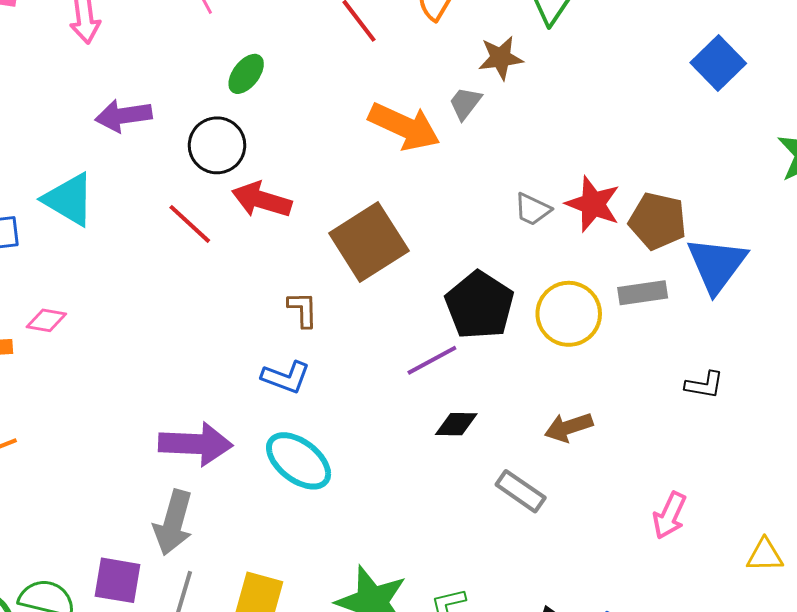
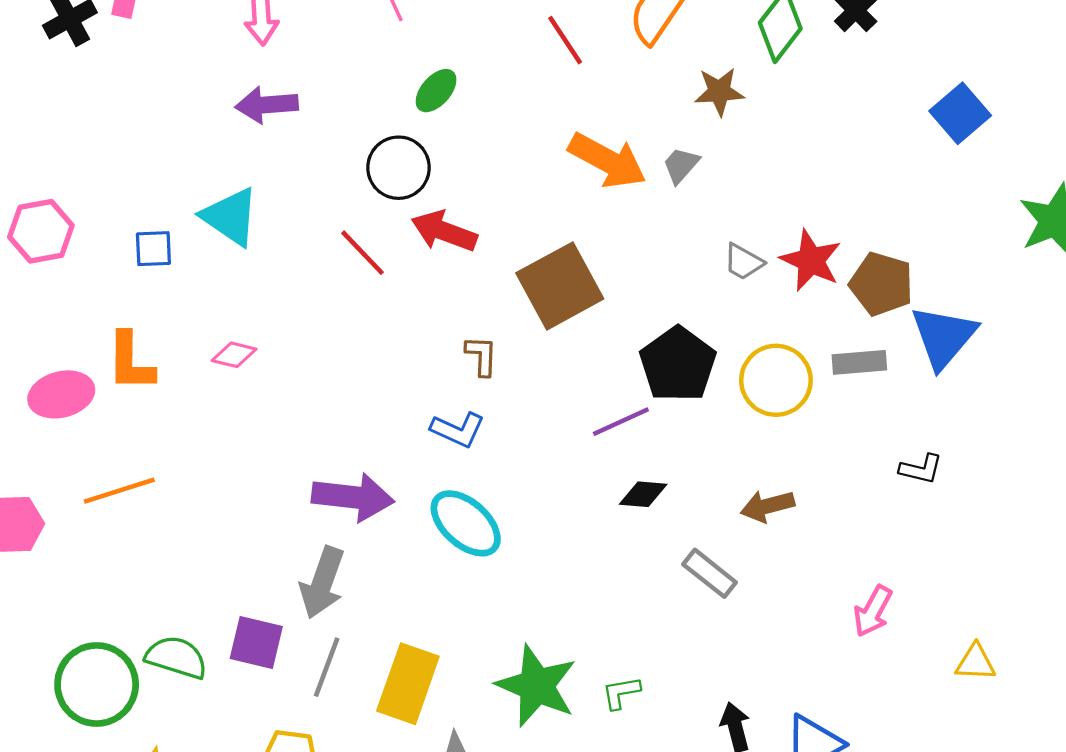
gray trapezoid: (465, 103) -> (681, 165), moved
purple arrow: (123, 116) -> (267, 105), moved
pink diamond: (46, 320) -> (234, 355), moved

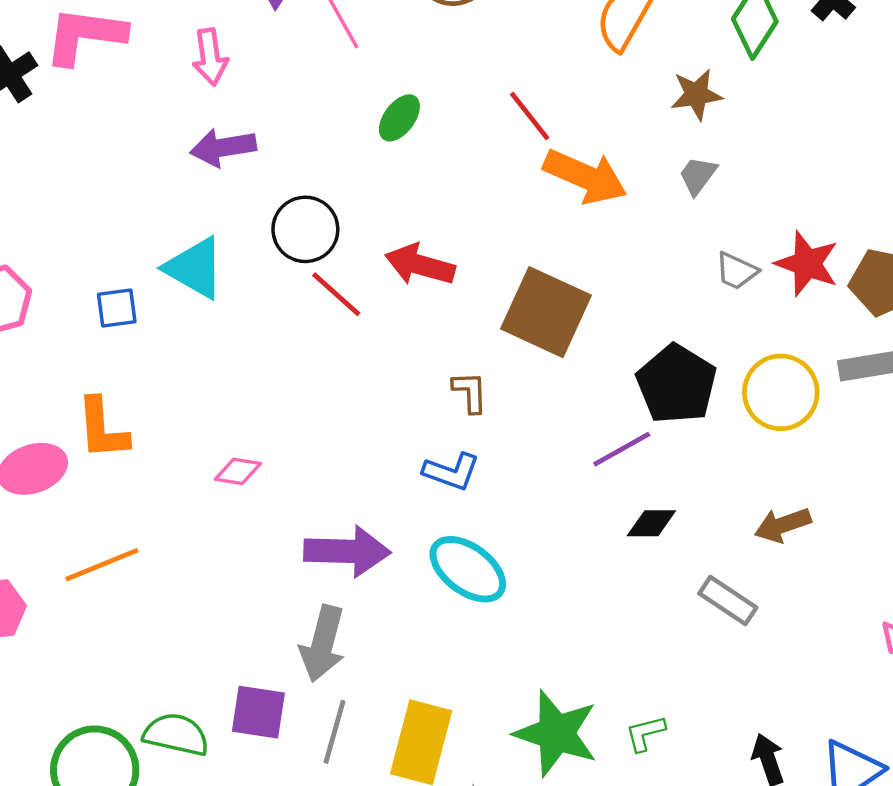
red line: (565, 40) -> (530, 116), moved
gray trapezoid: (681, 165) -> (698, 176), moved
black circle: (398, 168) -> (305, 229), moved
brown square: (560, 286) -> (546, 312), turned -32
pink diamond: (234, 355) -> (238, 471), moved

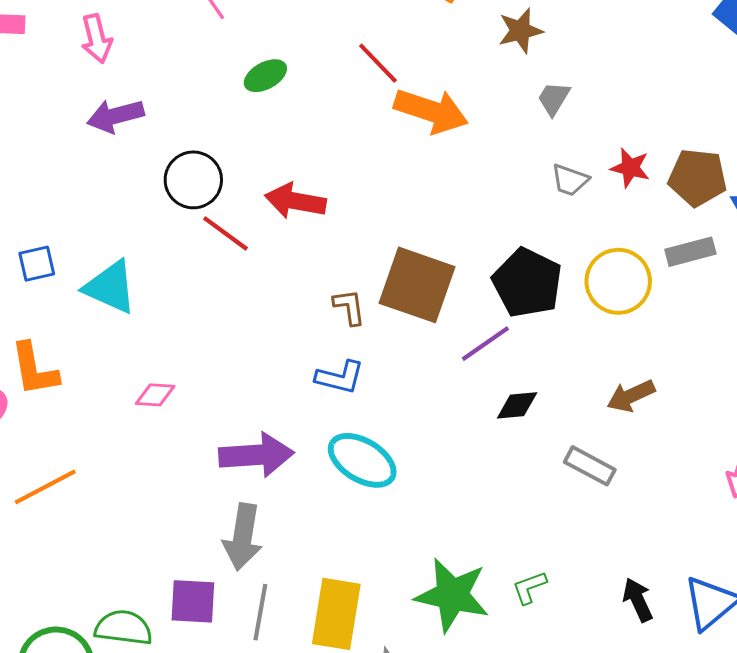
green ellipse: (399, 118) -> (265, 76), turned 30
gray trapezoid: (698, 176) -> (554, 99), moved
red star: (807, 264) -> (630, 168), size x0.7
cyan triangle: (195, 268) -> (110, 287), moved
brown square: (546, 312) -> (417, 285), moved

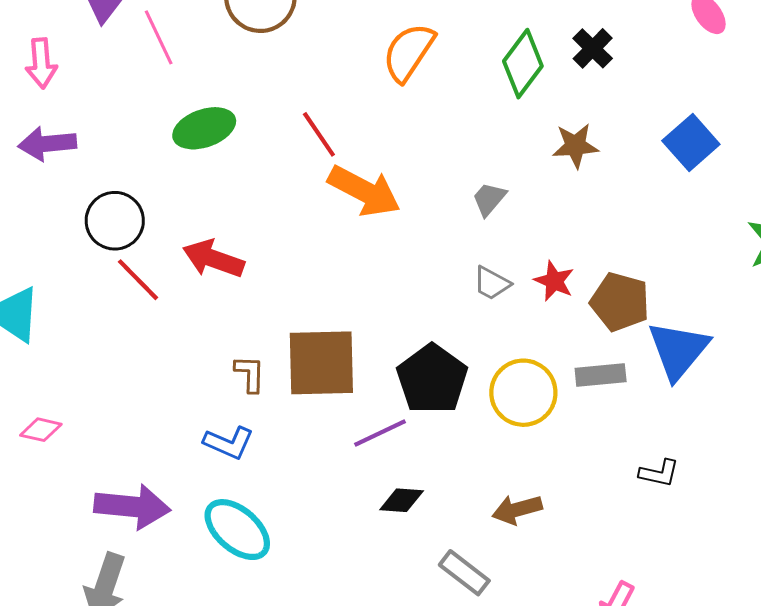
brown star: (520, 31) -> (575, 146), moved
green ellipse: (265, 76) -> (204, 128), size x1.4
brown square: (417, 285) -> (321, 363), turned -30

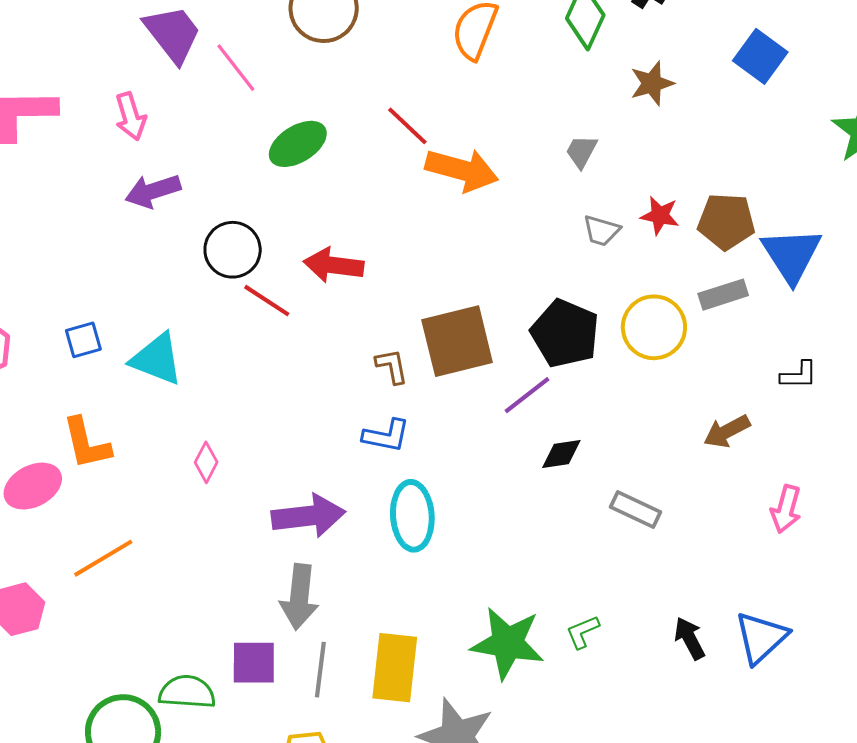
pink diamond: (41, 430) -> (206, 462), turned -63
brown arrow: (517, 509) -> (727, 431), moved
cyan ellipse: (237, 530) -> (412, 516), turned 58

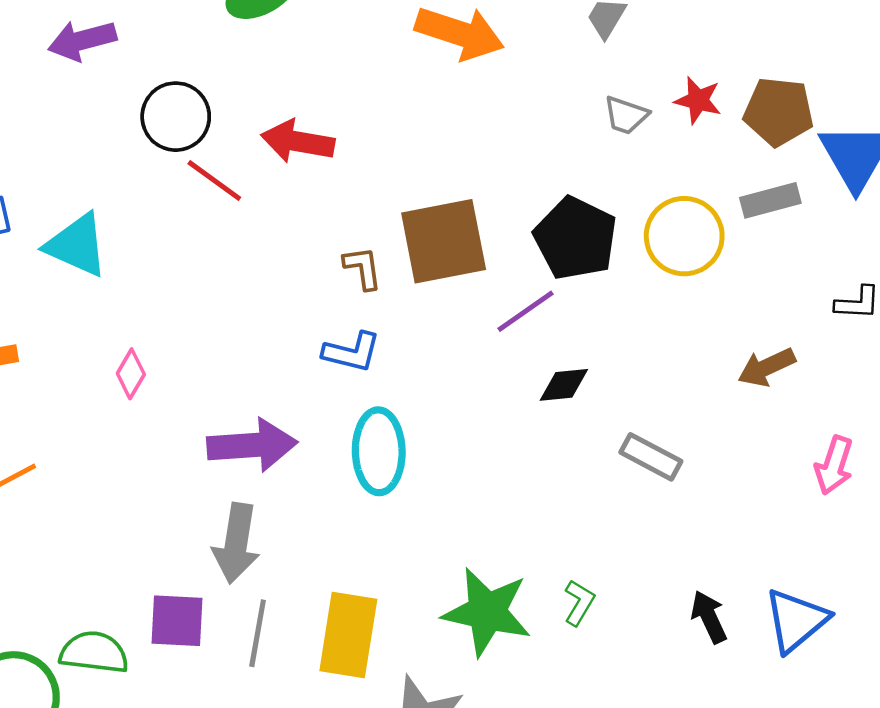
green L-shape: (583, 632) -> (579, 603), turned 141

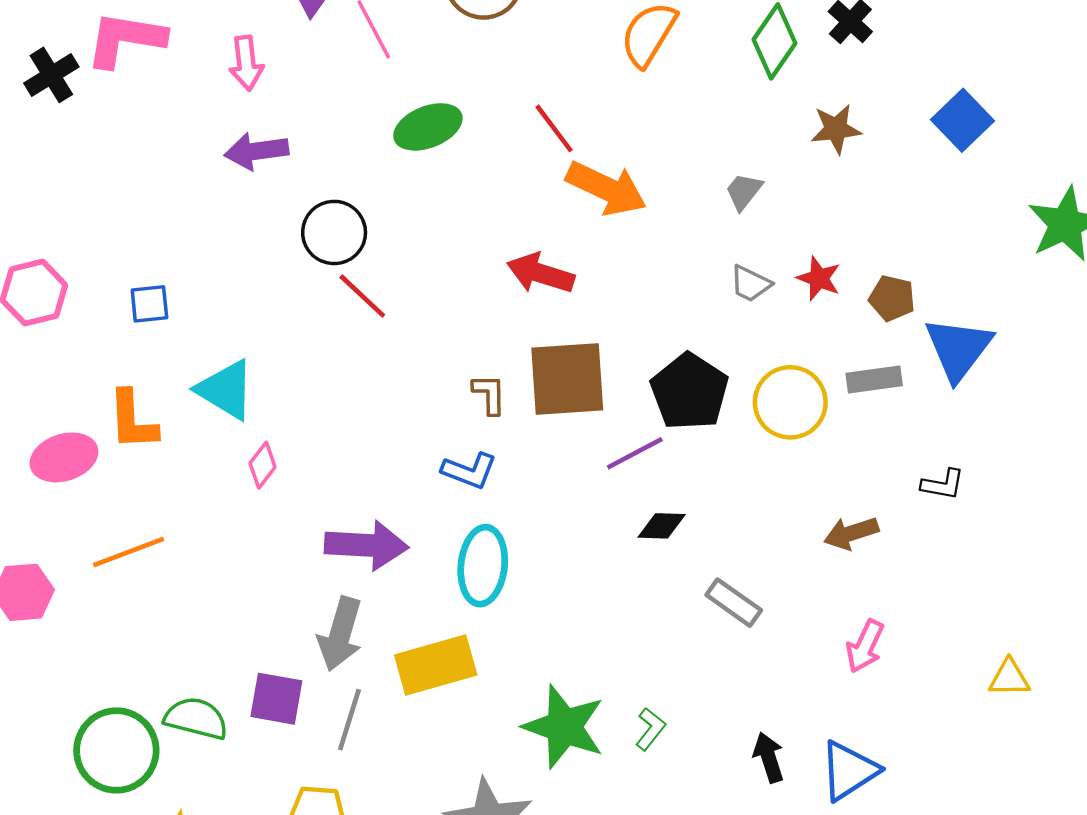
brown pentagon: (779, 112) -> (892, 298), size x0.7
red arrow: (298, 141) -> (541, 273), moved
cyan triangle: (77, 245) -> (226, 390), moved
pink arrow: (834, 465) -> (865, 646), moved
yellow rectangle: (348, 635) -> (436, 665), moved, turned 58

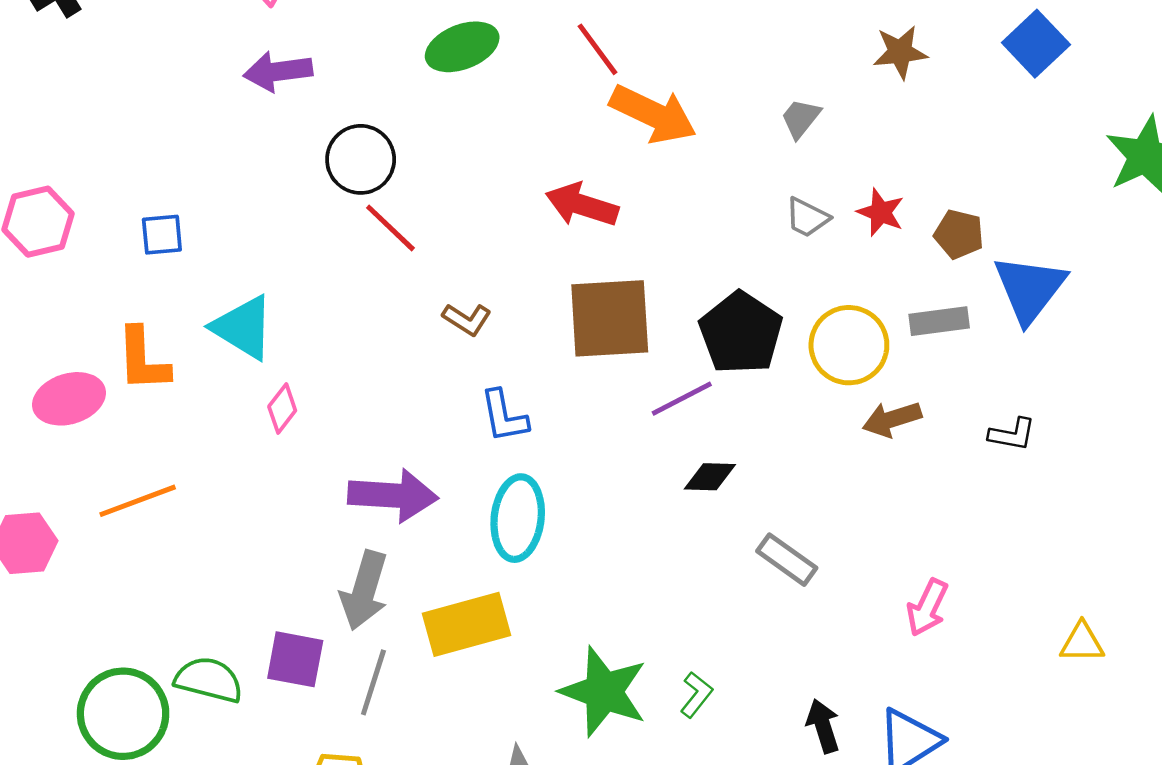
brown L-shape: (489, 394) -> (467, 319), moved, turned 123
blue L-shape: (469, 471) -> (504, 416), turned 58
brown arrow: (851, 533) -> (892, 419), moved

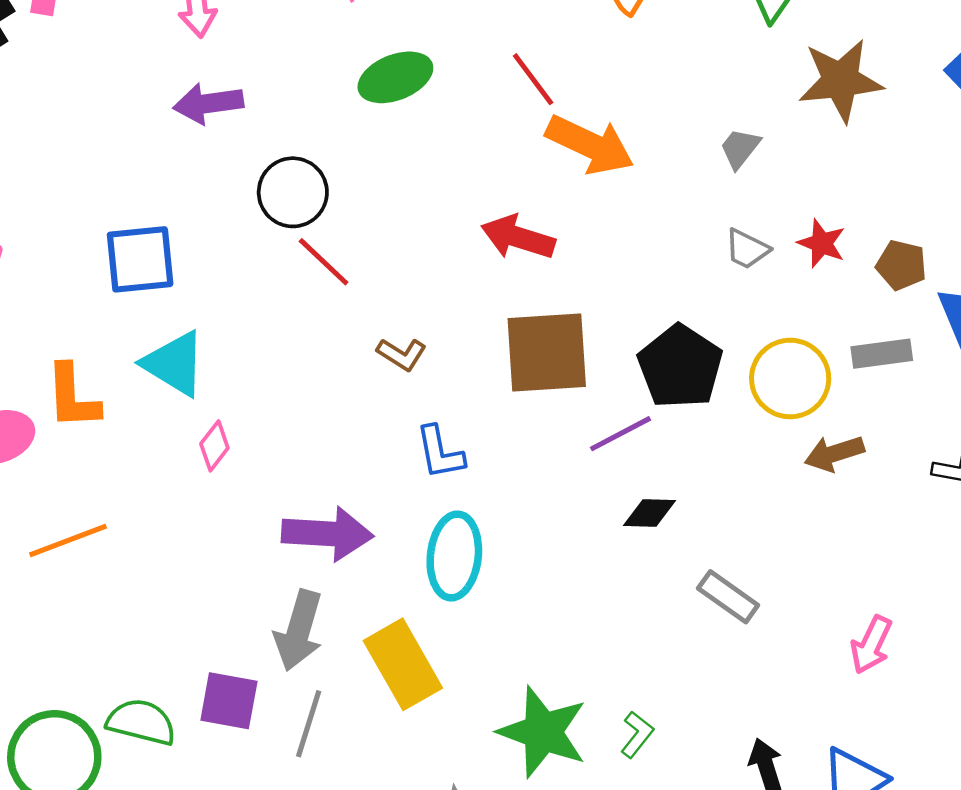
brown star: (900, 52) -> (841, 80), size x1.5
blue square: (162, 235) -> (140, 259), moved, size x1.6
yellow rectangle: (466, 624) -> (403, 664), turned 76

